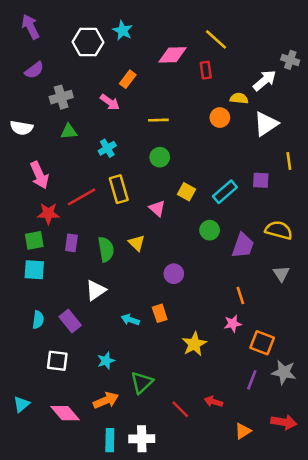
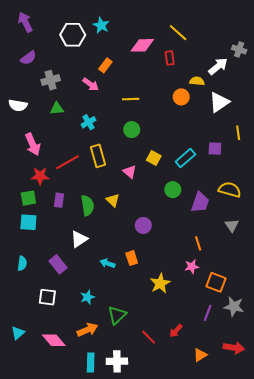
cyan semicircle: (38, 320) -> (22, 263), moved
red arrow: (213, 402) -> (176, 331), turned -64

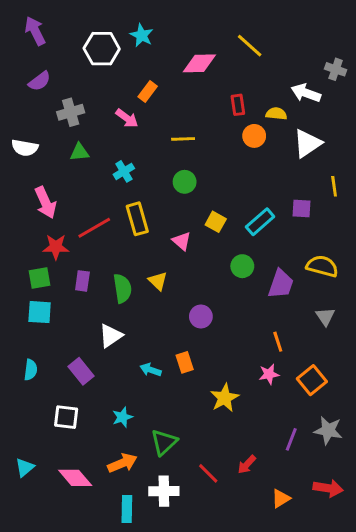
red rectangle: (170, 58) -> (238, 105), moved
white arrow: (218, 66) -> (306, 93), turned -120
orange square: (216, 282) -> (312, 380), moved, turned 30
white cross: (117, 361) -> (164, 491), moved

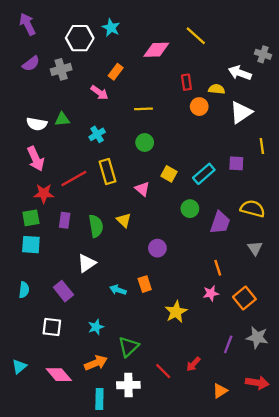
gray cross: (71, 112) -> (61, 69), moved
white semicircle: (25, 148) -> (37, 124), moved

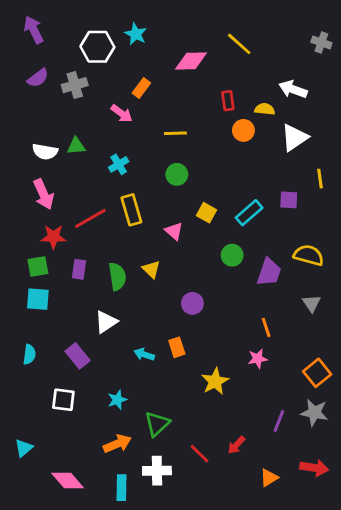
gray cross: (263, 54) -> (321, 43), moved
orange square: (244, 298) -> (317, 373), moved
pink diamond: (59, 375) -> (68, 481), moved

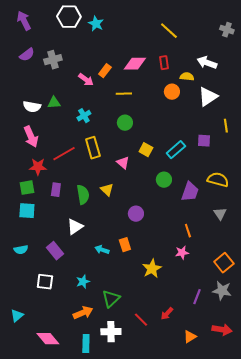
white hexagon: (97, 47) -> (69, 17), moved
pink diamond: (191, 61) -> (135, 64), moved
orange rectangle: (141, 88) -> (105, 71), moved
red rectangle: (228, 101) -> (164, 63), moved
cyan semicircle: (29, 354) -> (21, 250), turned 72

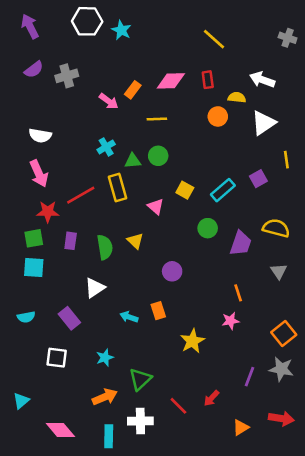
green triangle: (54, 103) -> (133, 161), moved
purple square: (204, 141) -> (258, 179), turned -32

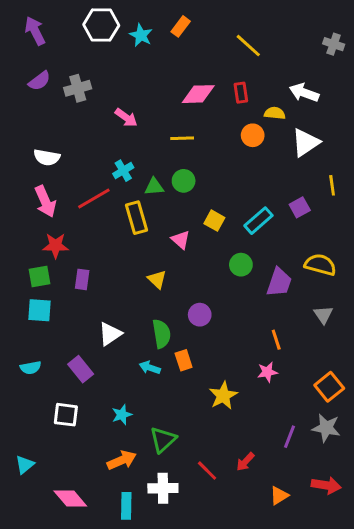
orange rectangle: (133, 90) -> (181, 26), moved
red line: (81, 195) -> (94, 198), moved
green semicircle: (105, 247) -> (161, 334), moved

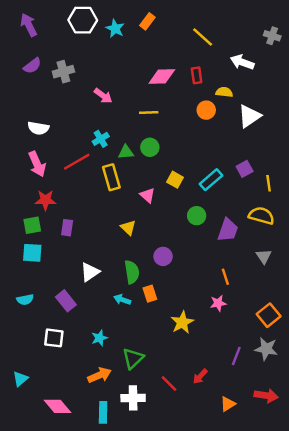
white arrow: (304, 93) -> (242, 62), moved
yellow line: (332, 185) -> (269, 183), moved

